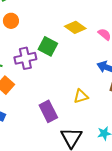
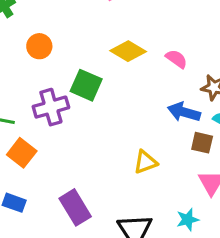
orange circle: (11, 21) -> (39, 46), moved
purple rectangle: (48, 111) -> (75, 207), moved

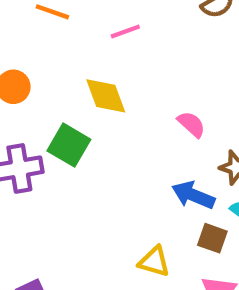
yellow diamond: (128, 51) -> (106, 96), moved, turned 32
yellow triangle: (145, 162) -> (154, 262), moved, turned 30

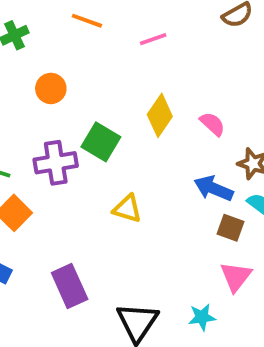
yellow diamond: (106, 96) -> (160, 115), moved, turned 54
yellow triangle: (154, 262) -> (127, 209), moved

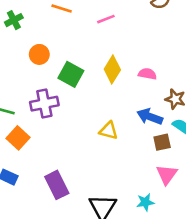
pink semicircle: (212, 124) -> (147, 74), turned -30
green square: (101, 142) -> (71, 74), moved
yellow triangle: (127, 209) -> (109, 131), moved
brown square: (231, 228) -> (162, 142), turned -30

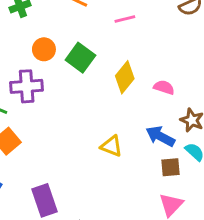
green square: (71, 74) -> (80, 58), moved
purple cross: (44, 104) -> (27, 86), moved

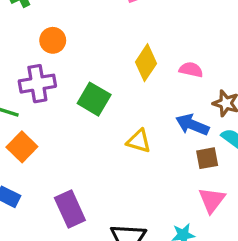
green square: (80, 58) -> (94, 99), moved

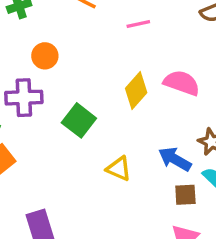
pink semicircle: (191, 70) -> (182, 83), moved, size x1.5

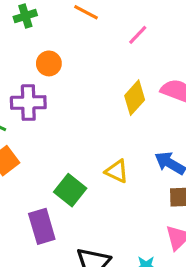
pink line: (138, 24) -> (138, 35), turned -35
green square: (79, 120) -> (70, 190), moved

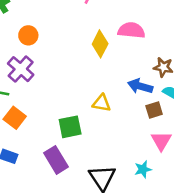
purple cross: (28, 103) -> (21, 69), turned -32
green square: (70, 190) -> (70, 127), turned -35

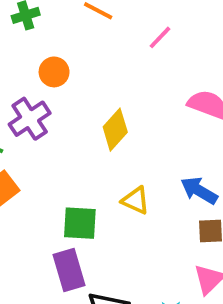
yellow diamond: (100, 44) -> (115, 130), moved
purple rectangle: (56, 160) -> (69, 270), moved

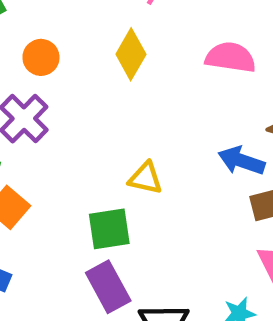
yellow diamond: (115, 130) -> (131, 54), moved
yellow triangle: (136, 200) -> (145, 178), moved

